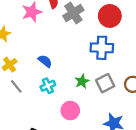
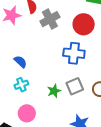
green star: (82, 81) -> (54, 91), moved
pink circle: (70, 111) -> (27, 113), moved

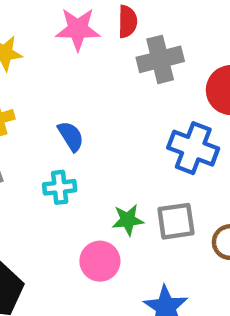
pink circle: (27, 113) -> (100, 261), moved

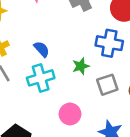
cyan cross: (60, 187) -> (41, 78), size x1.5
green star: (128, 220) -> (81, 66), moved

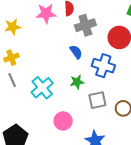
blue semicircle: (42, 49) -> (76, 52), moved
cyan cross: (41, 78) -> (42, 88), turned -30

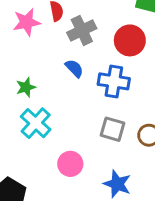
green star: (77, 82) -> (26, 87), moved
gray square: (97, 100) -> (113, 129), turned 36

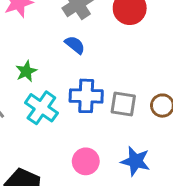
blue cross: (114, 81) -> (86, 96), moved
pink circle: (70, 164) -> (86, 161), moved

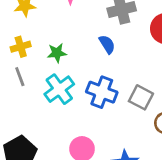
gray square: (123, 104) -> (141, 97), moved

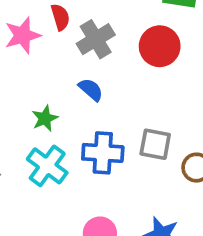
green star: (57, 53) -> (45, 118), moved

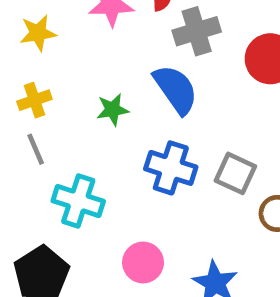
blue semicircle: (91, 90) -> (176, 89), size x1.6
cyan cross: (47, 166) -> (78, 201), moved, turned -33

